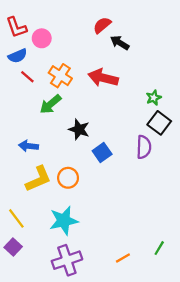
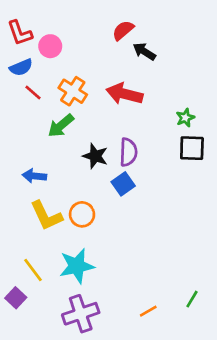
black square: (159, 123) -> (192, 148), turned -35
purple semicircle: (144, 147) -> (128, 152), moved
yellow L-shape: (38, 179) -> (46, 216), turned 88
yellow line: (16, 218) -> (33, 270), moved

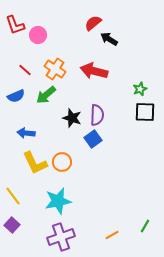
blue semicircle: (21, 67) -> (16, 96), moved
yellow line: (33, 270) -> (13, 196), moved

